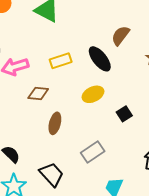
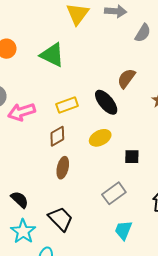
brown diamond: (38, 93) -> (57, 136), moved, turned -35
black square: (124, 114) -> (132, 157), turned 35
gray rectangle: (93, 152) -> (114, 193), moved

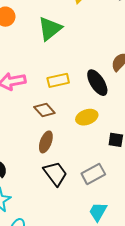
green triangle: (52, 55) -> (50, 29), turned 48
brown diamond: (57, 136) -> (44, 110), turned 70
black trapezoid: (61, 219) -> (55, 174), moved

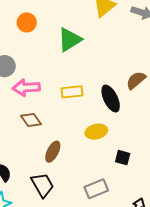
brown diamond: (44, 110) -> (31, 120), moved
black trapezoid: (55, 174) -> (42, 185), moved

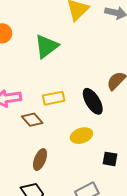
brown diamond: (31, 120) -> (32, 120), moved

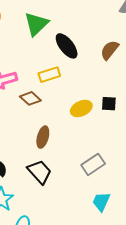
black ellipse: (93, 101) -> (67, 46), moved
black square: (110, 159) -> (109, 104), moved

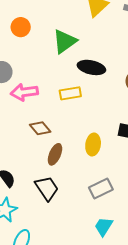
black ellipse: (67, 46) -> (91, 67), turned -48
brown diamond: (30, 98) -> (40, 128), moved
yellow ellipse: (81, 108) -> (93, 144), moved, turned -65

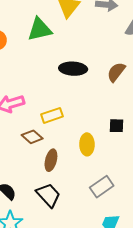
green triangle: (65, 41) -> (40, 29), moved, turned 32
yellow rectangle: (70, 93) -> (52, 115), moved

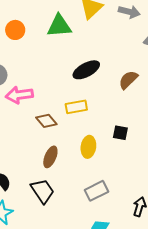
black ellipse: (73, 69) -> (86, 70), turned -40
yellow rectangle: (52, 115) -> (76, 107), moved
brown diamond: (32, 137) -> (46, 121), moved

